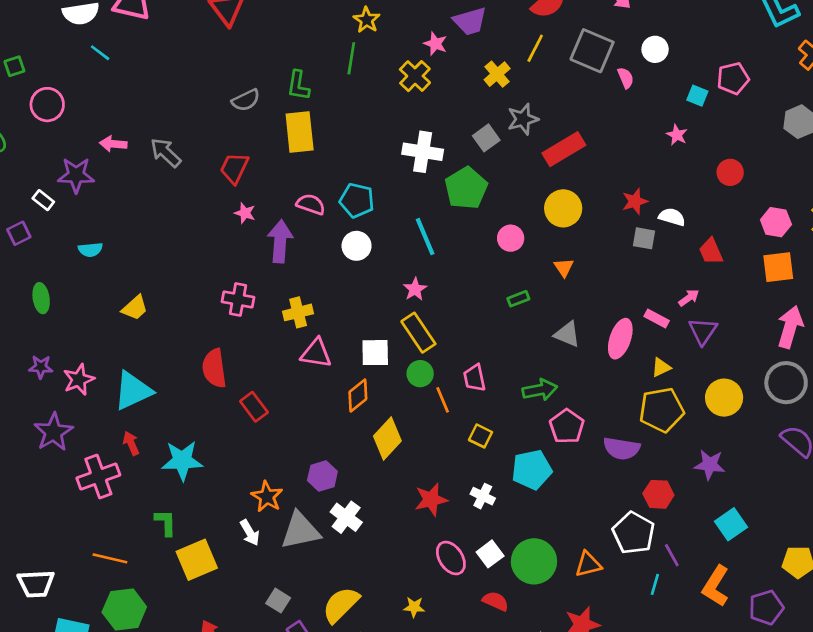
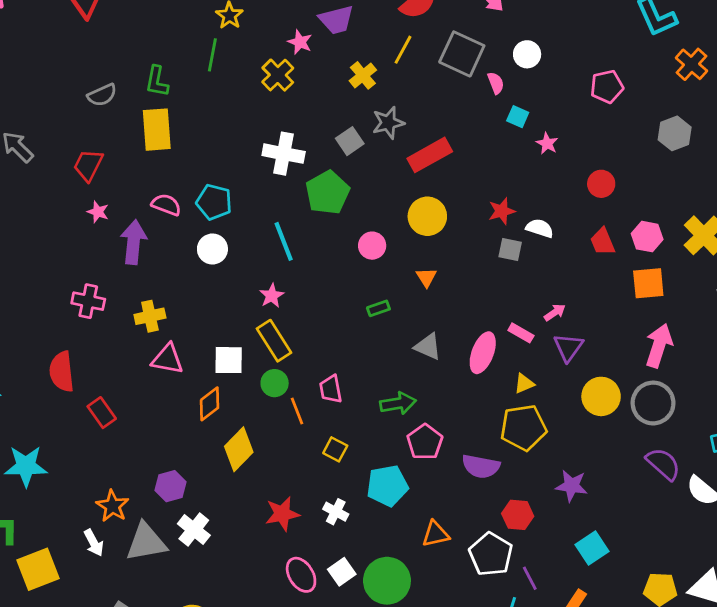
cyan square: (697, 96) -> (518, 117), moved
red trapezoid: (711, 251) -> (603, 242), moved
yellow circle: (724, 398) -> (601, 396), moved
orange triangle: (588, 564) -> (435, 534), moved

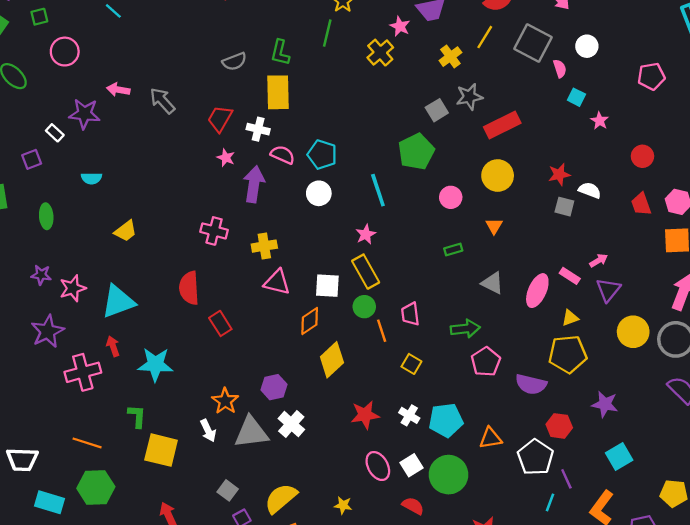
white cross: (284, 154) -> (258, 129), moved, size x0.7
cyan pentagon: (387, 486) -> (446, 420), moved
yellow square: (38, 569) -> (161, 450), turned 32

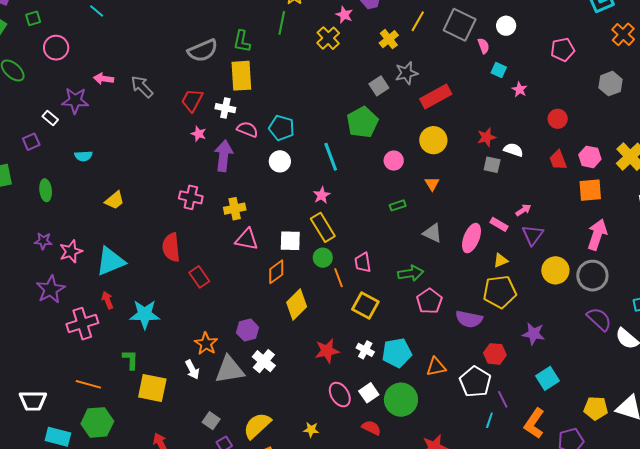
gray semicircle: (234, 61) -> (203, 51), size x1.4
yellow square: (411, 364) -> (365, 305), size x1.5

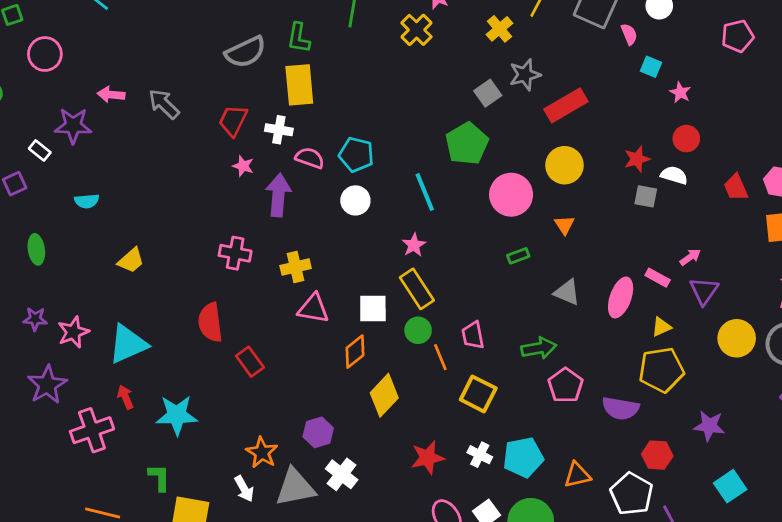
red circle: (558, 119) -> (686, 139), moved
pink circle: (394, 161) -> (511, 195), size x1.6

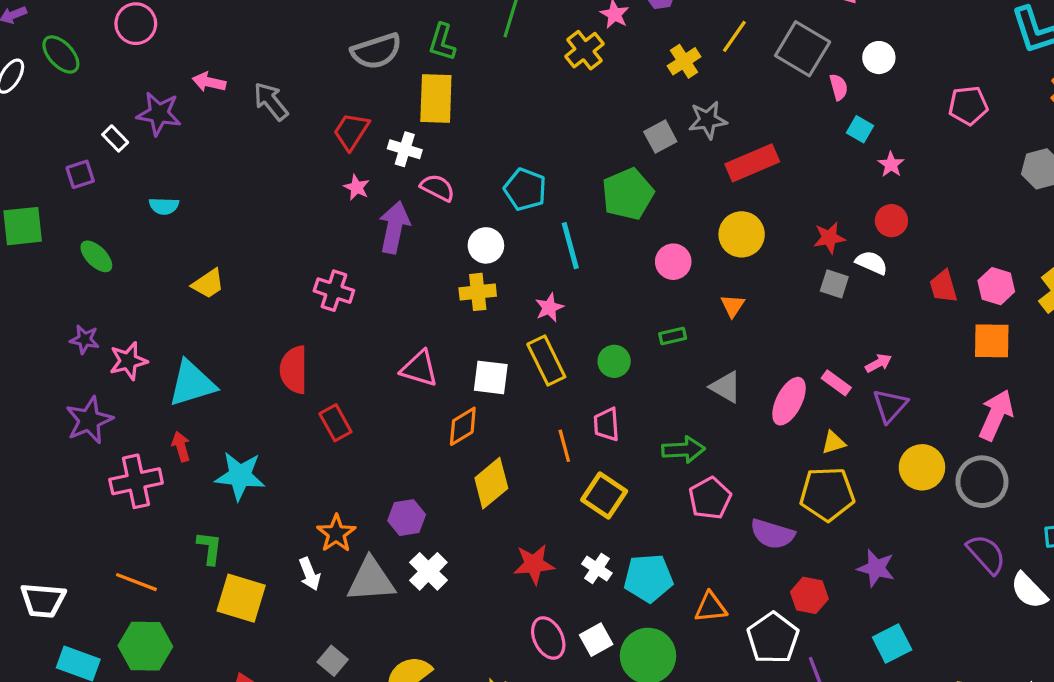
cyan pentagon: (356, 155) -> (525, 189), moved
pink circle: (511, 195) -> (673, 262), size x0.7
green ellipse: (36, 249) -> (96, 256), turned -44
yellow cross: (296, 267) -> (478, 292), moved
green circle: (418, 330) -> (614, 361), moved

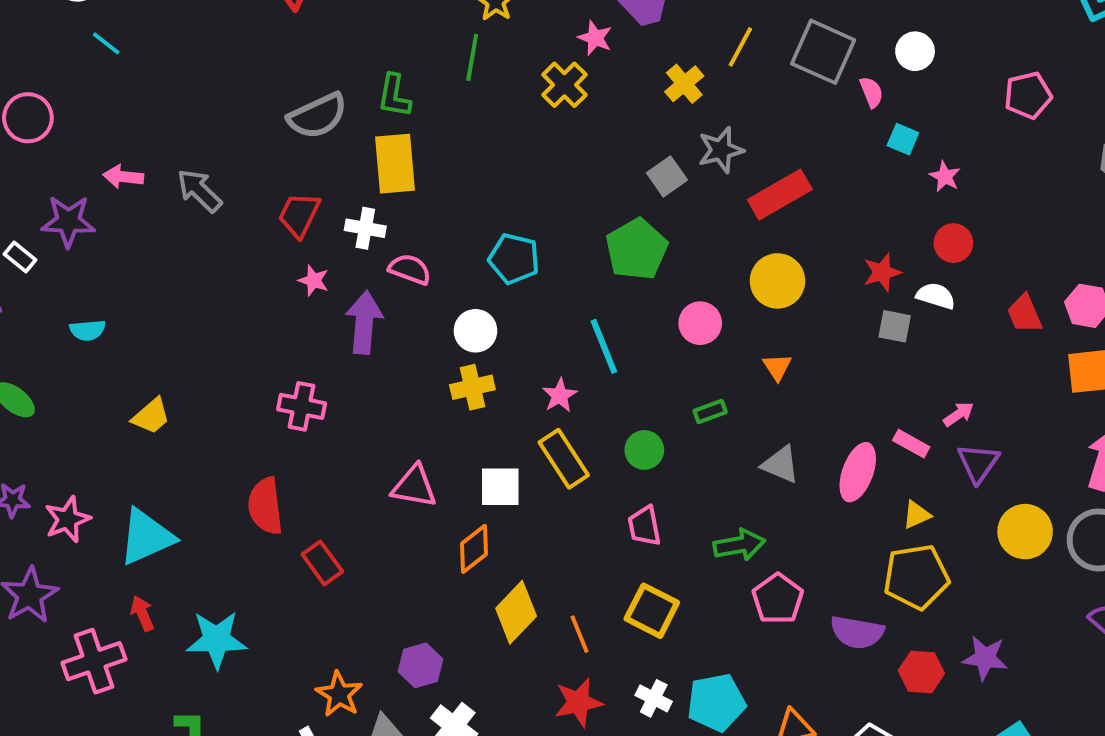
cyan line: (570, 246) -> (604, 346), moved
orange line: (564, 446) -> (580, 634), moved
red hexagon: (809, 595) -> (921, 672), moved

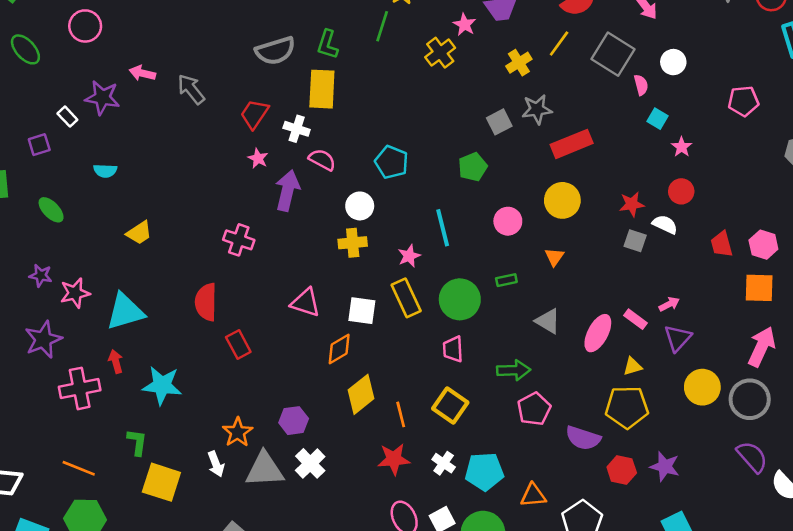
green pentagon: (637, 249) -> (473, 167), size x0.7
green circle: (644, 450) -> (460, 299), size x1.6

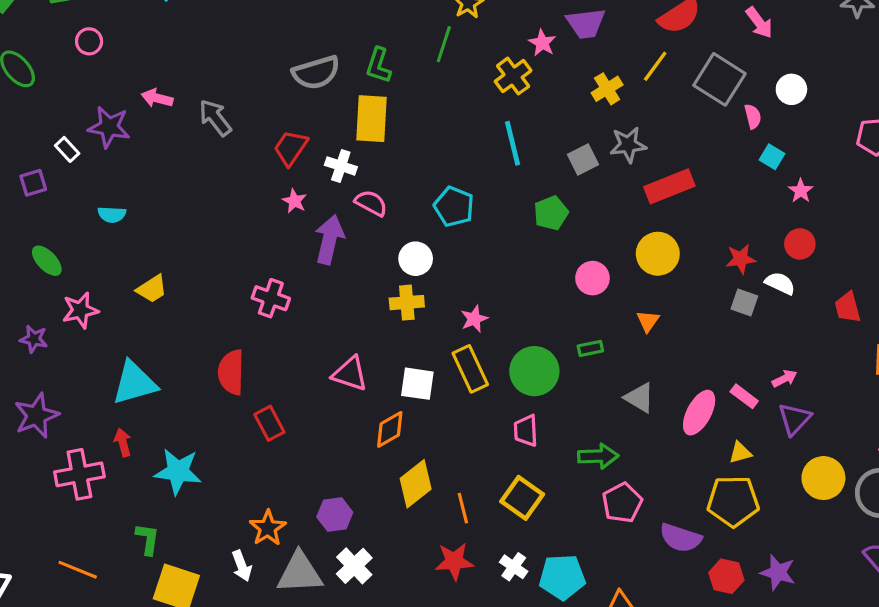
pink circle: (85, 26) -> (89, 41), size x0.7
cyan line: (443, 228) -> (512, 143), moved
pink star: (75, 293) -> (80, 310), moved

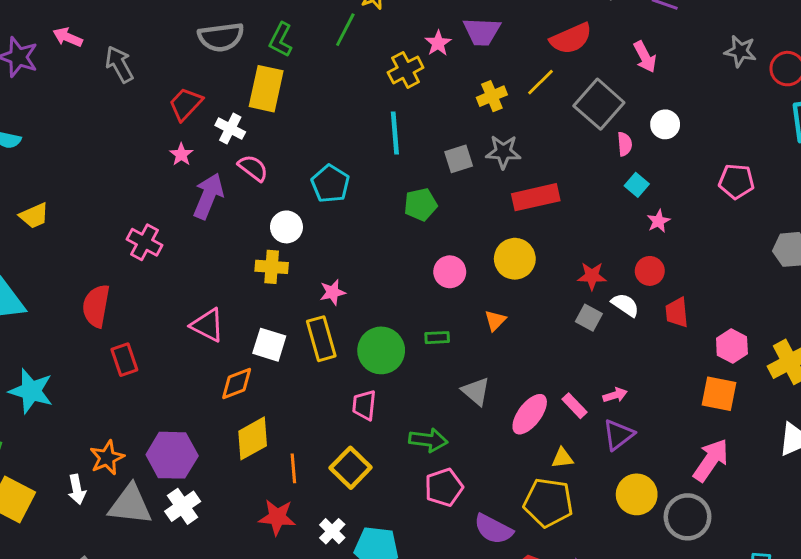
red trapezoid: (848, 307) -> (677, 312), moved
purple hexagon: (335, 515) -> (172, 455), size x1.5

